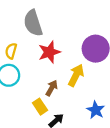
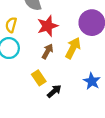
brown arrow: (52, 88) -> (48, 51), moved

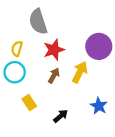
yellow rectangle: (39, 78) -> (29, 103), moved

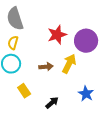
gray semicircle: (38, 22) -> (15, 19), moved
red star: (54, 50) -> (57, 35), moved
brown arrow: (54, 76) -> (46, 67), turned 56

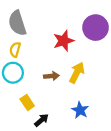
purple circle: (86, 41) -> (96, 28), moved
blue star: (86, 94) -> (80, 110), moved
black arrow: (52, 103) -> (42, 120), moved

